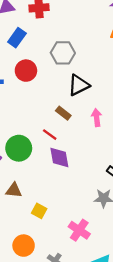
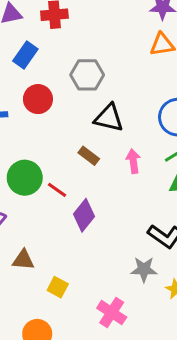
black triangle: (79, 85) -> (109, 118), turned 40
red line: (50, 135) -> (57, 190), moved
green circle: (19, 148) -> (25, 178), moved
purple diamond: (59, 158) -> (84, 215), turned 50

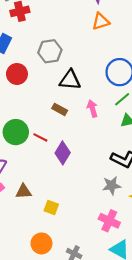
pink cross: (112, 313) -> (109, 221), moved

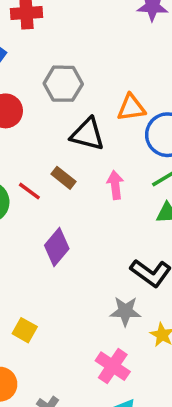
orange triangle: (101, 21) -> (131, 108), moved
red line: (40, 137) -> (29, 191), moved

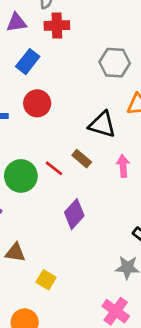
gray hexagon: (63, 84) -> (115, 63), moved

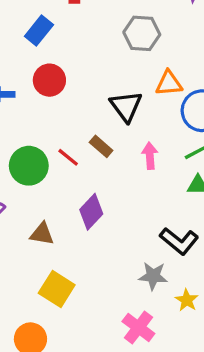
black triangle: (102, 124) -> (126, 106), turned 36
brown triangle: (15, 253) -> (42, 234), moved
yellow square: (46, 280) -> (57, 289), size x1.5

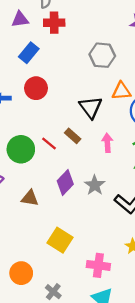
gray star: (153, 276) -> (95, 185), moved, turned 30
yellow square: (57, 289) -> (60, 240), moved
pink cross: (138, 327) -> (98, 265), turned -30

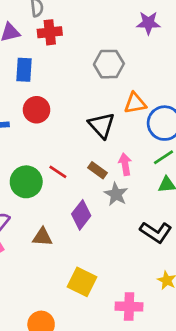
blue rectangle: (29, 53) -> (24, 70), turned -30
brown rectangle: (73, 136) -> (98, 170), moved
gray star: (95, 185) -> (116, 194), moved

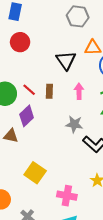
brown rectangle: (98, 170) -> (49, 91), moved, turned 48
gray star: (116, 194) -> (74, 124), moved, turned -30
purple diamond: (81, 215) -> (27, 116), moved

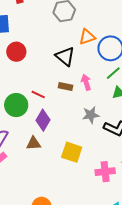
brown rectangle: (49, 91) -> (65, 87), moved, turned -64
yellow square: (35, 173) -> (72, 152), moved
pink cross: (67, 196) -> (105, 172), moved

